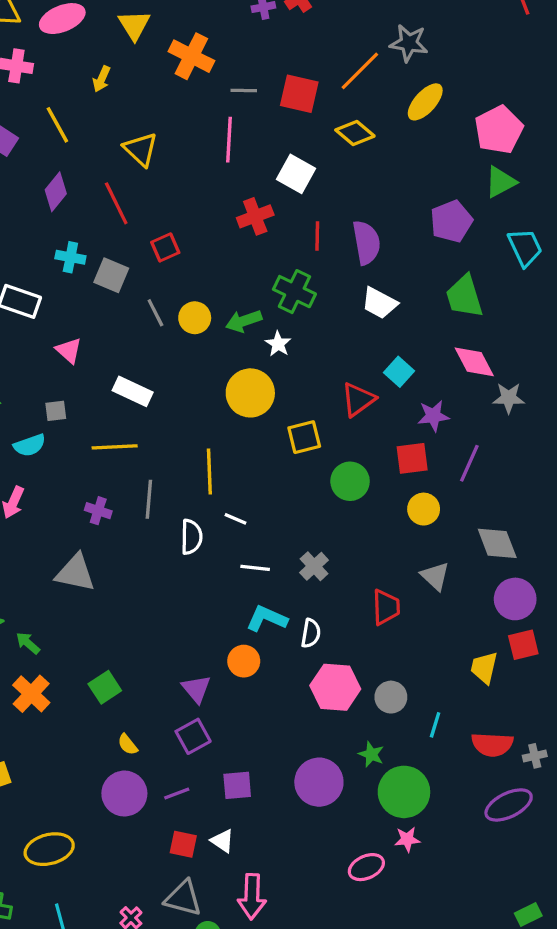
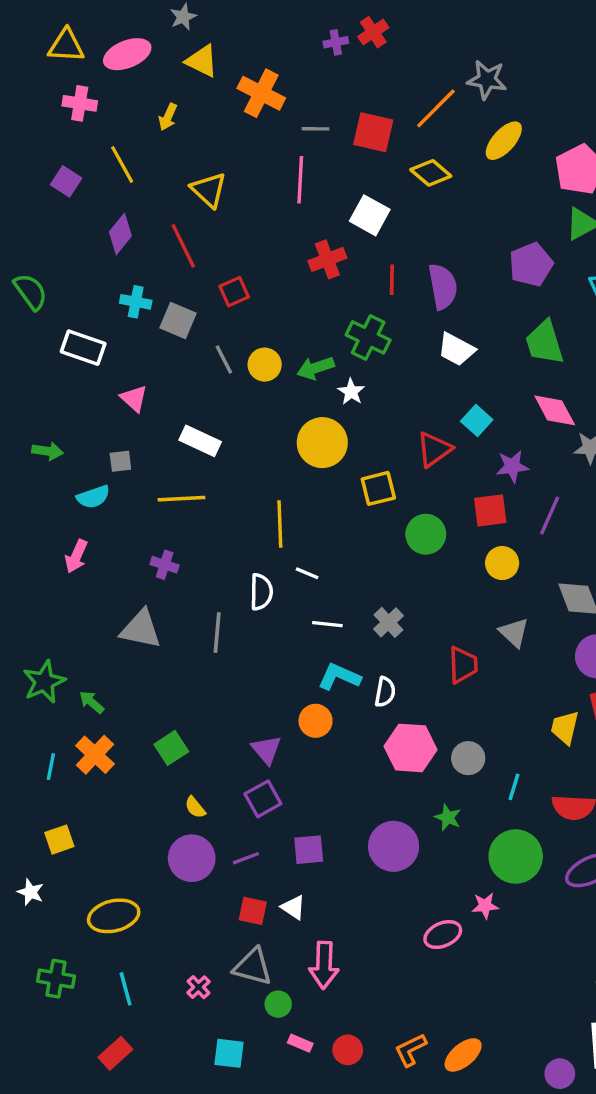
yellow triangle: (134, 25) -> (202, 61), turned -32
gray line: (149, 499) -> (217, 633), moved
green circle: (404, 792) -> (516, 857), moved

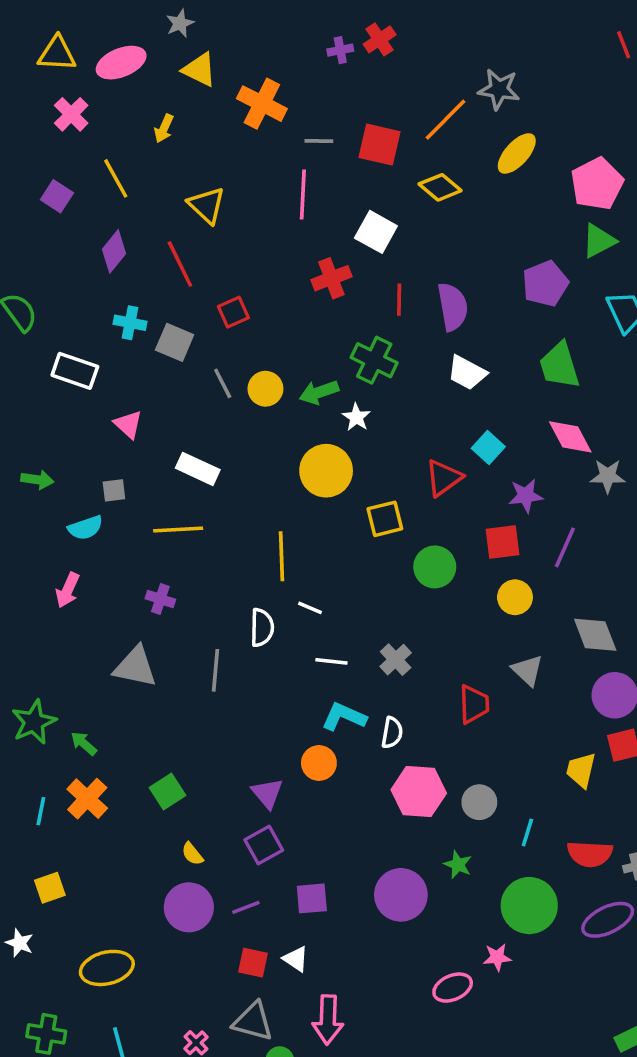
pink cross: (80, 103) -> (71, 114), turned 36

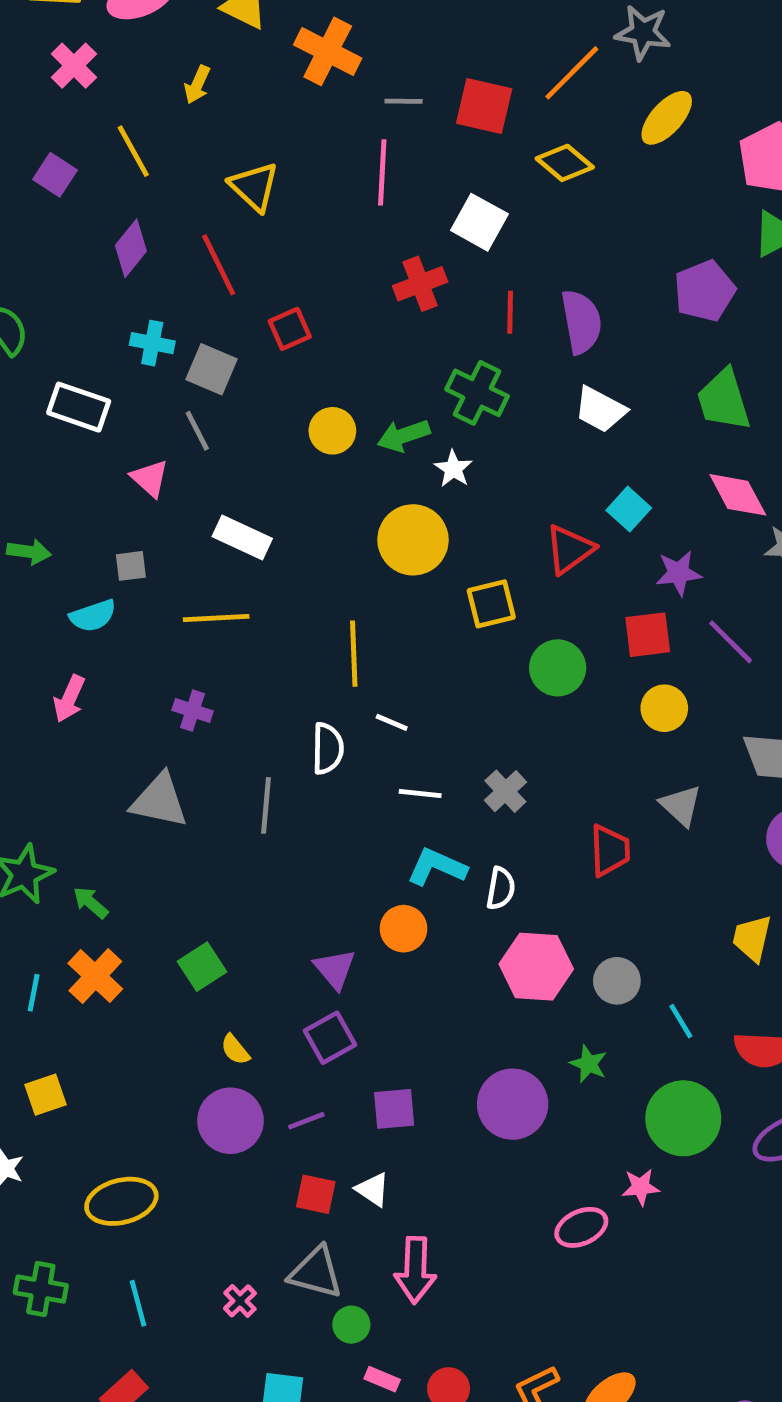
gray line: (223, 383) -> (197, 431), moved
purple line: (565, 547) -> (731, 642), turned -69
cyan line: (527, 832) -> (681, 1021), turned -48

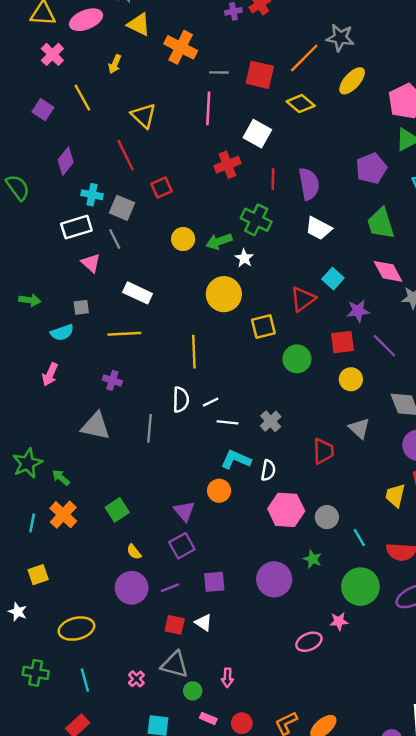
purple diamond: (131, 248) -> (66, 161), moved
white rectangle: (79, 407) -> (76, 227), moved, turned -36
white line: (392, 722) -> (211, 402), moved, turned -49
pink arrow: (415, 1270) -> (227, 678), moved, size x0.6

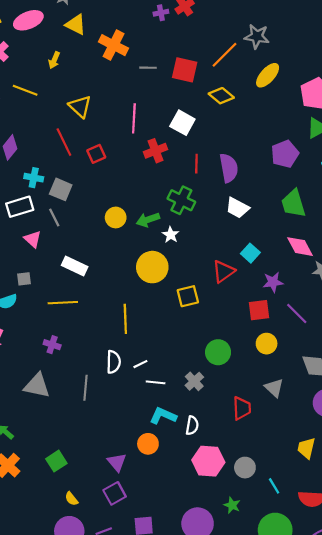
yellow line: (82, 98) -> (25, 90), turned -40
pink line: (208, 108) -> (134, 118), moved
red square: (162, 187) -> (96, 154), moved
green circle: (297, 359) -> (218, 352), moved

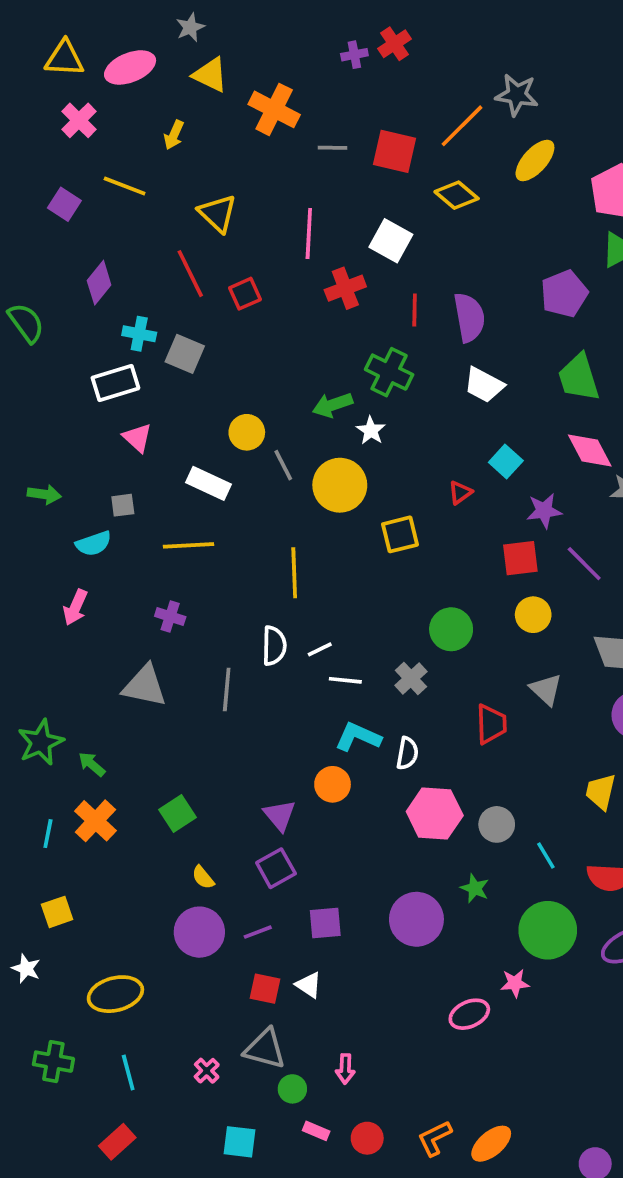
gray line: (54, 217) -> (283, 465), moved
yellow circle: (116, 217) -> (247, 432), moved
red triangle: (223, 271) -> (460, 492), size x0.6

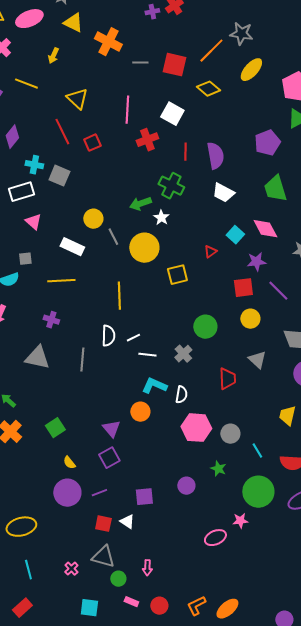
pink diamond: (590, 451) -> (265, 229), moved
purple circle: (416, 919) -> (186, 486), size x0.6
purple square: (325, 923) -> (144, 497), moved

